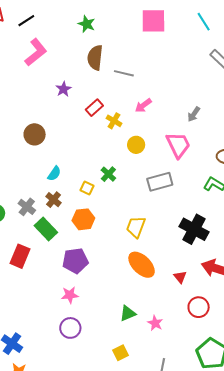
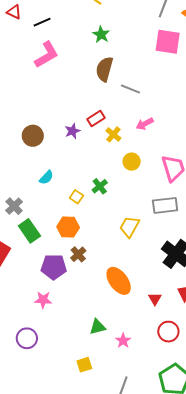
purple star: (63, 89) -> (73, 131), moved
gray rectangle: (160, 182) -> (165, 205), moved
brown cross: (53, 200) -> (78, 254), moved
yellow trapezoid: (136, 227) -> (130, 227), moved
purple circle: (70, 328) -> (27, 338), moved

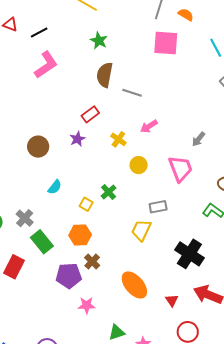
red rectangle: (96, 118) -> (90, 114), moved
gray rectangle: (165, 205) -> (158, 207), moved, size x0.7
pink star: (43, 300) -> (87, 305), moved

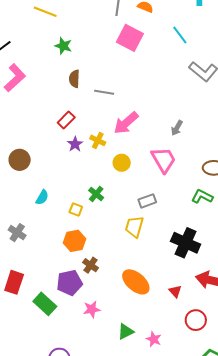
pink square: (166, 43) -> (130, 38), turned 32
brown semicircle: (105, 75) -> (74, 79), size x0.7
pink arrow: (149, 126) -> (126, 123), size x1.5
purple star: (77, 139) -> (75, 144), moved
green rectangle: (42, 242) -> (45, 304), moved

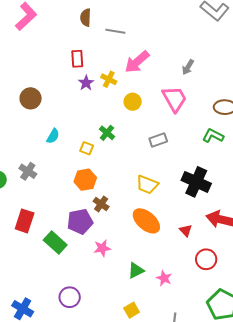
red rectangle: (66, 120) -> (77, 59), turned -48
yellow trapezoid: (134, 227) -> (147, 185), moved, turned -85

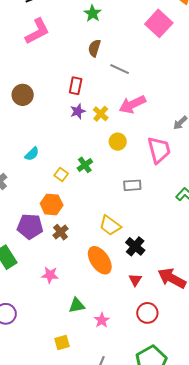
brown circle: (31, 98) -> (23, 95), moved
black cross: (196, 182) -> (135, 246), moved, size x0.7
purple pentagon: (80, 222) -> (30, 226), moved

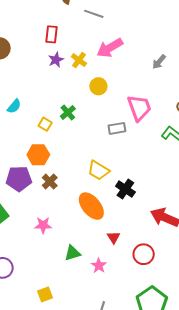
pink trapezoid: (159, 150) -> (139, 108), moved
red triangle: (135, 280) -> (114, 237), moved
yellow square: (62, 343) -> (45, 294), moved

